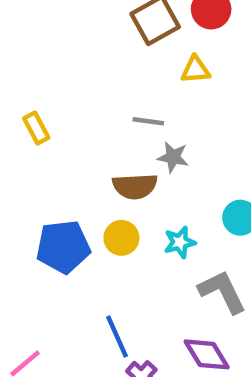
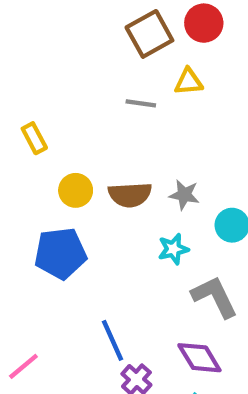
gray line: (148, 121) -> (141, 103), moved
gray star: (173, 157) -> (184, 195), moved
yellow circle: (121, 238) -> (76, 190), moved

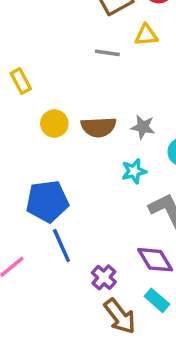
blue pentagon: (60, 253) -> (47, 201), moved
blue line: (113, 340) -> (61, 246), moved

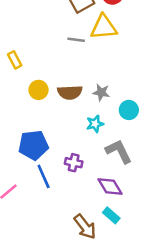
yellow triangle: (146, 35) -> (104, 27), size x1.6
purple cross: (104, 277) -> (74, 163), moved, turned -30

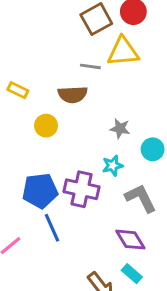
yellow rectangle: (15, 60) -> (18, 90), turned -36
brown semicircle: (70, 92) -> (73, 95), moved
purple cross: (74, 163) -> (82, 189), moved, size x1.6

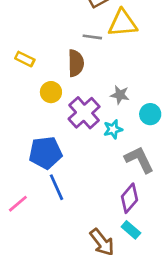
brown semicircle: (73, 95) -> (76, 63), turned -88
purple cross: (82, 189) -> (84, 113), moved, turned 36
purple diamond: (130, 240) -> (130, 198), turned 72

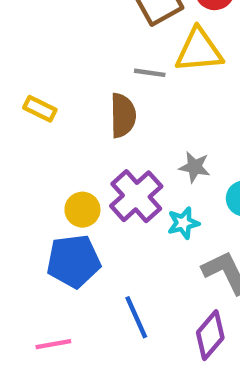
yellow circle: (51, 92) -> (82, 210), moved
blue line: (56, 187) -> (136, 317), moved
pink line: (18, 204) -> (53, 344), moved, turned 30

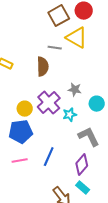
yellow triangle: (199, 50) -> (77, 38), turned 35
blue line: (136, 317) -> (49, 157), turned 48
pink line: (53, 344) -> (20, 161), moved

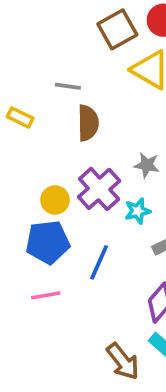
gray line: (55, 48) -> (68, 86), moved
blue line: (49, 157) -> (99, 262), moved

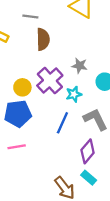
blue line: (99, 262) -> (62, 123), moved

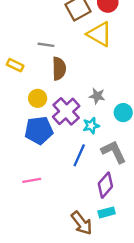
yellow circle: (22, 87) -> (38, 98), moved
blue pentagon: (18, 114) -> (39, 130), moved
cyan rectangle: (89, 178) -> (107, 212), turned -56

